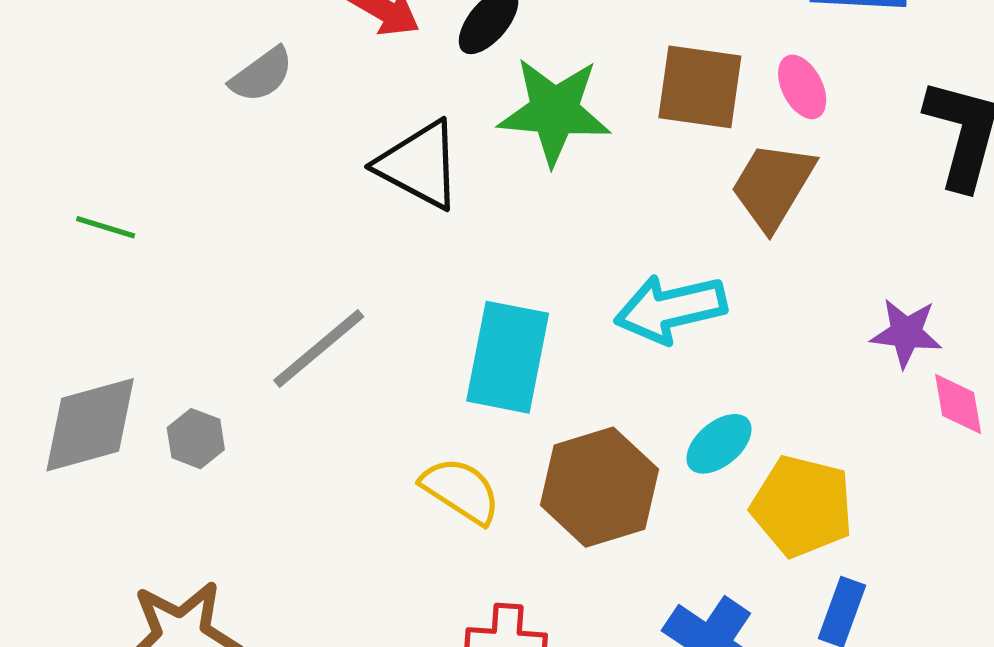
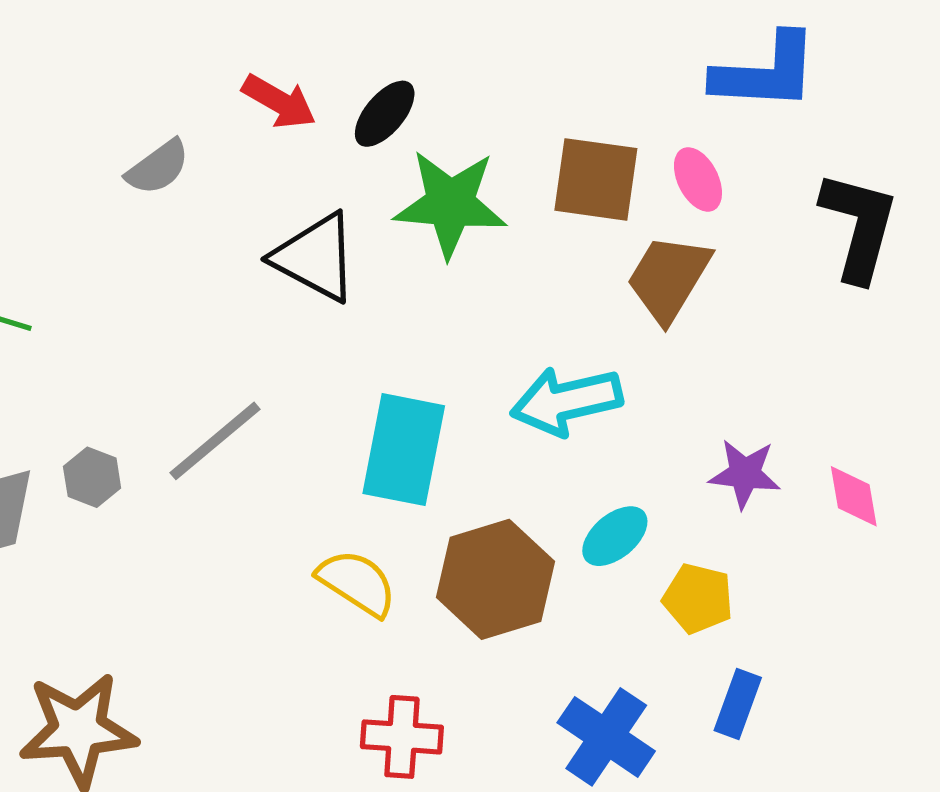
purple star: (906, 333) -> (745, 474), moved
gray hexagon: (196, 439) -> (92, 477), moved
yellow pentagon: (802, 506) -> (698, 598), size x0.7

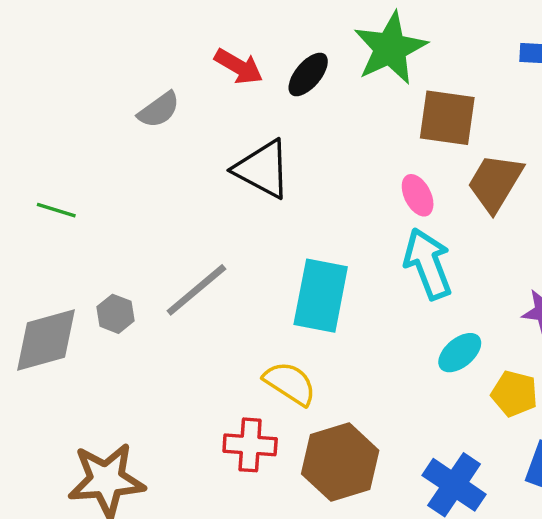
pink ellipse: (698, 179) -> (418, 195), moved
green star: (450, 204) -> (390, 48), moved, turned -30
cyan arrow: (566, 401) -> (428, 264), turned 82
brown hexagon: (495, 579) -> (340, 462), moved
red cross: (402, 737) -> (250, 445), moved

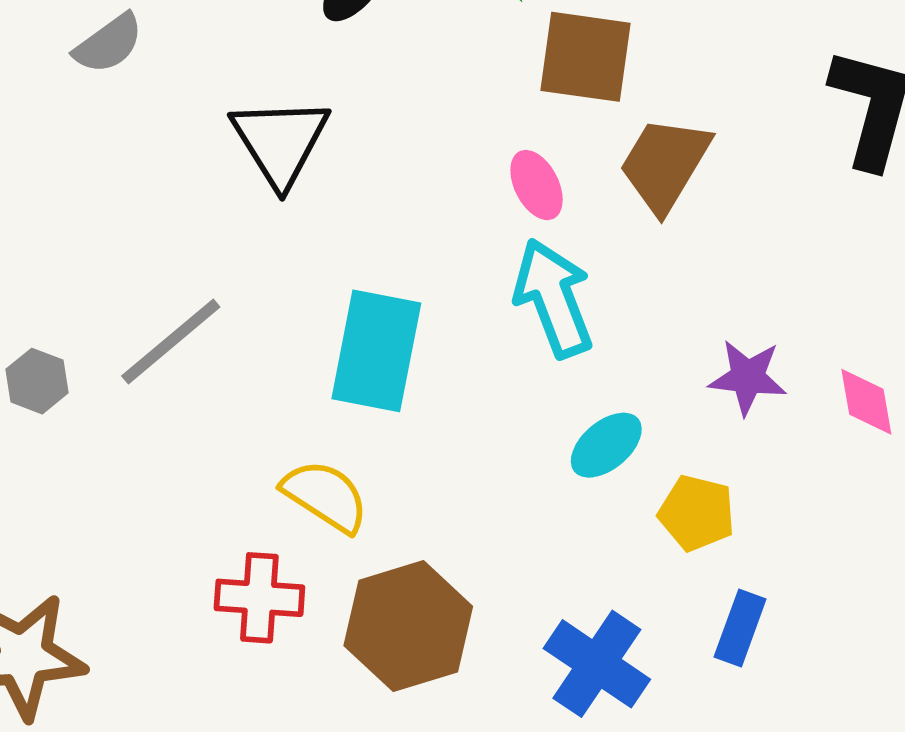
black triangle: (263, 169) -> (280, 142), turned 30

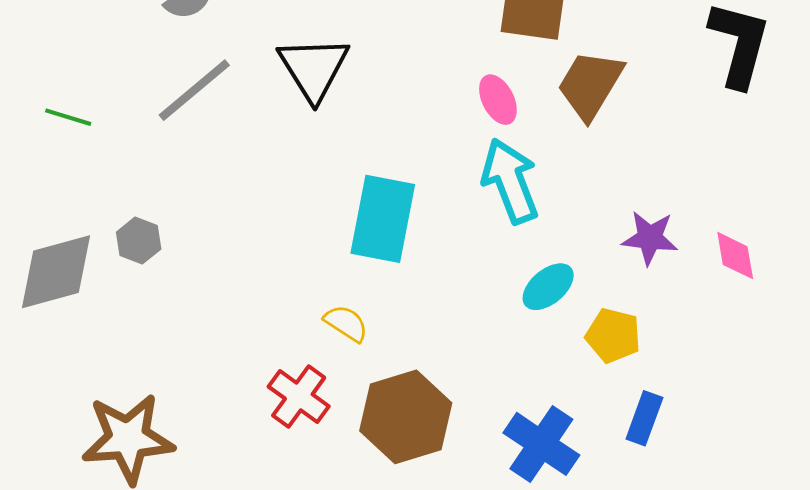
gray line: (171, 341) -> (194, 90), moved
yellow semicircle: (325, 496) -> (346, 323), size x0.7
red cross: (259, 598) -> (299, 397), turned 32

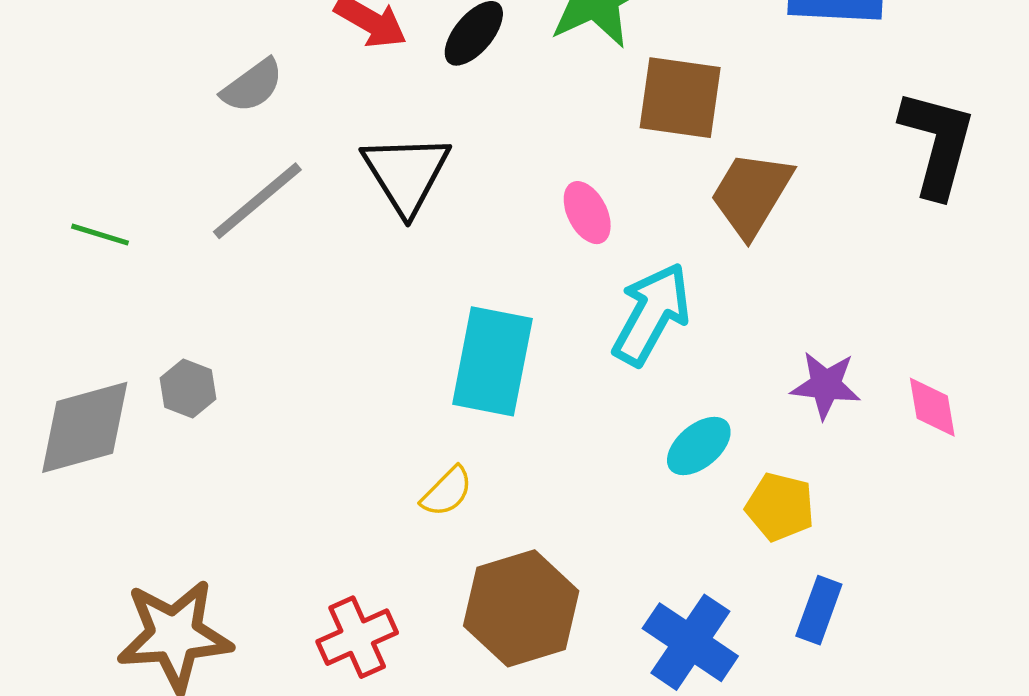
pink ellipse: (498, 100) -> (587, 213), moved
cyan arrow: (510, 181) -> (651, 314), turned 50
yellow semicircle: (346, 323) -> (447, 492), turned 102
red cross: (299, 397) -> (357, 637), moved, turned 30

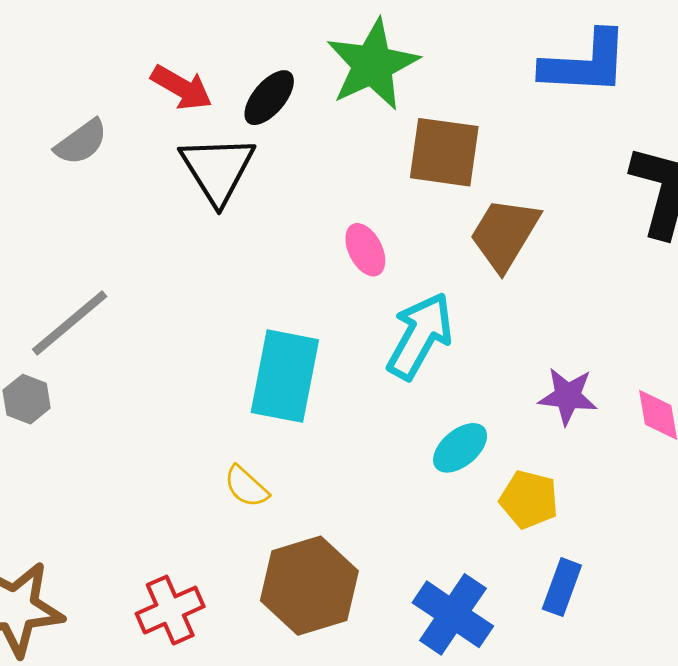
black triangle: (406, 174) -> (217, 169), moved
gray line: (257, 201) -> (70, 323), moved
yellow semicircle: (447, 492) -> (246, 487), turned 87

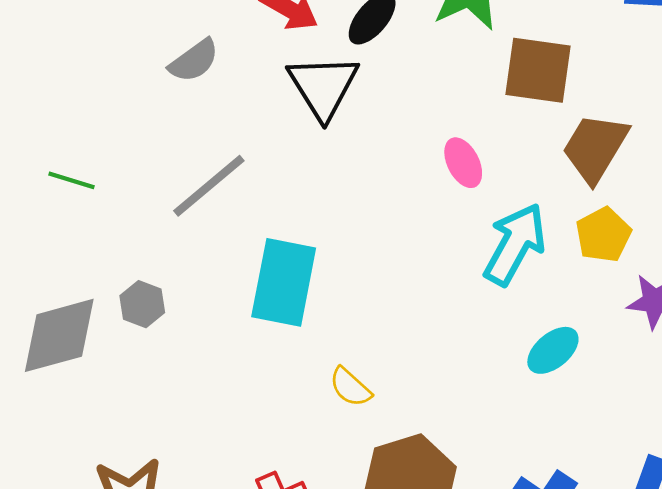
gray line: (70, 323) -> (209, 186), moved
cyan rectangle: (285, 376) -> (284, 282), moved
yellow pentagon: (529, 500) -> (603, 235), moved, turned 30

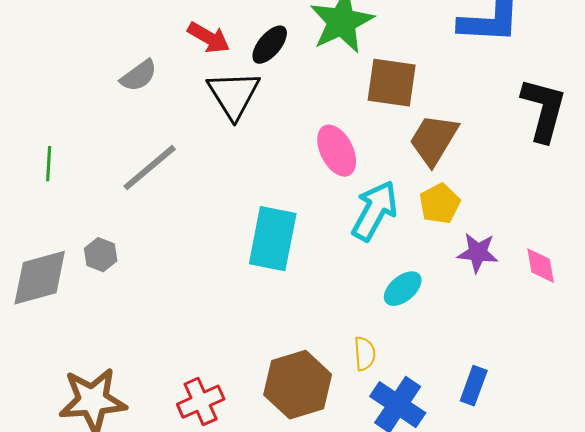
pink ellipse: (463, 163) -> (337, 151), size x1.4
green line: (72, 180) -> (49, 164), turned 76
cyan rectangle: (284, 282) -> (273, 239), moved
yellow semicircle: (350, 387) -> (365, 354), moved, turned -136

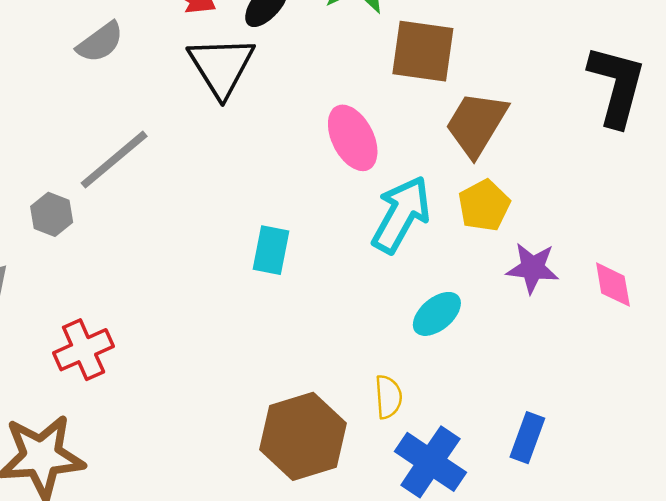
cyan rectangle: (273, 239) -> (271, 250), size x0.6
gray hexagon: (101, 255) -> (52, 214), moved
red cross: (201, 402) -> (84, 350), moved

